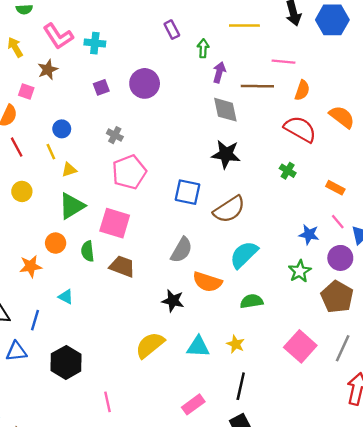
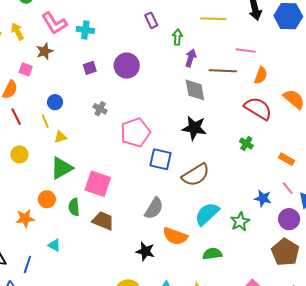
pink pentagon: (129, 172) -> (135, 132), moved
green star: (300, 271) -> (240, 222), moved

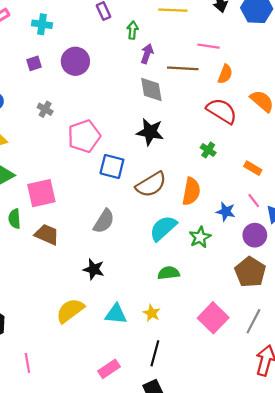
cyan cross: (85, 30) -> (42, 24), moved
pink square: (98, 184) -> (41, 193), turned -32
orange semicircle: (175, 236) -> (191, 191), moved, turned -100

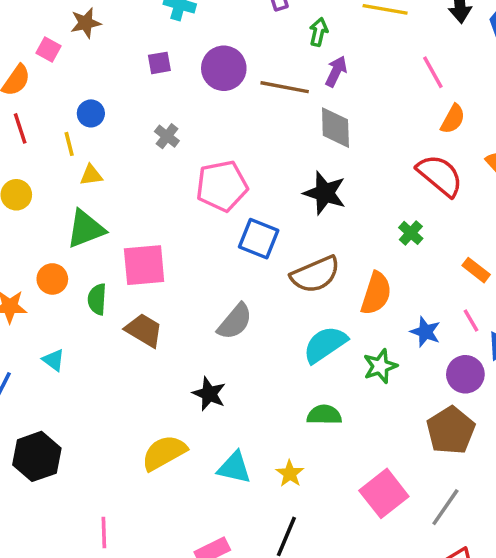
pink line: (209, 46) -> (433, 72), turned 45
brown line: (183, 68) -> (285, 87), moved
pink line: (27, 363) -> (104, 533), moved

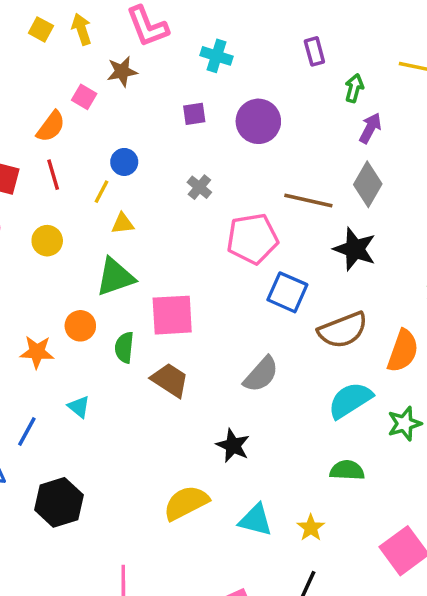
brown line: (285, 87) -> (308, 201), moved
gray diamond: (335, 128) -> (368, 184), turned 30
yellow line: (69, 144) -> (101, 192), turned 40

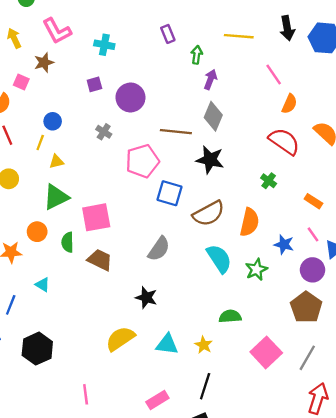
purple circle: (258, 121) -> (130, 97), moved
cyan semicircle: (350, 400) -> (219, 259), turned 96
green semicircle: (347, 470) -> (230, 316), moved

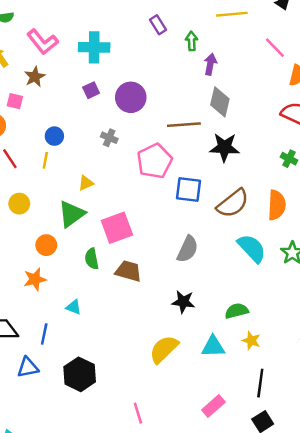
cyan cross: (104, 45) -> (94, 47), size x1.4
yellow triangle: (56, 162) -> (86, 183), moved
orange circle: (37, 232) -> (46, 245), moved
green semicircle: (230, 316) -> (237, 311), moved

